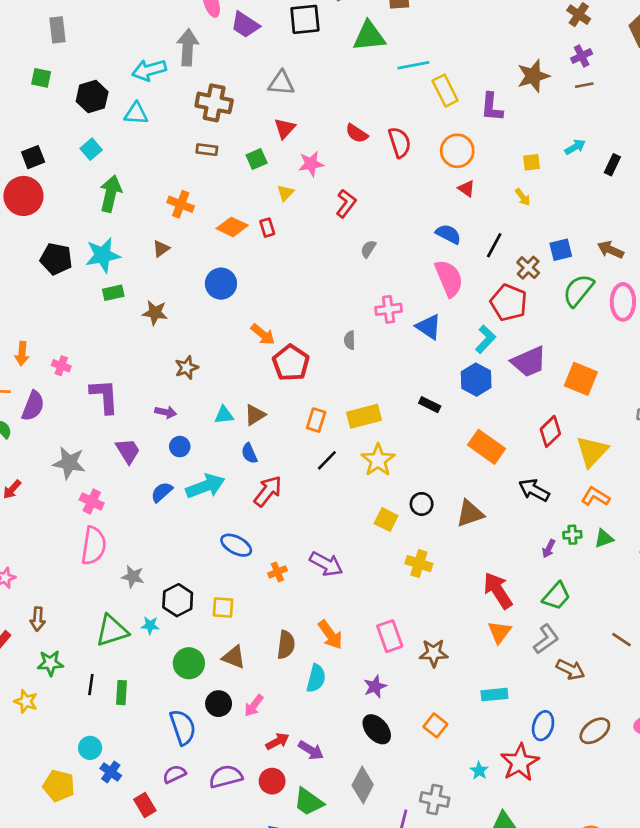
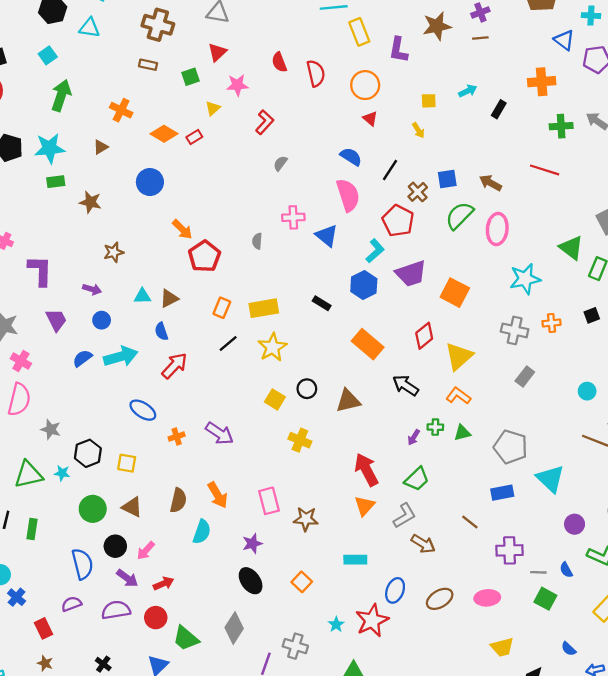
red semicircle: (357, 133) -> (279, 62), turned 30
red rectangle: (267, 228) -> (194, 137), turned 70
purple arrow: (311, 750) -> (127, 578), moved

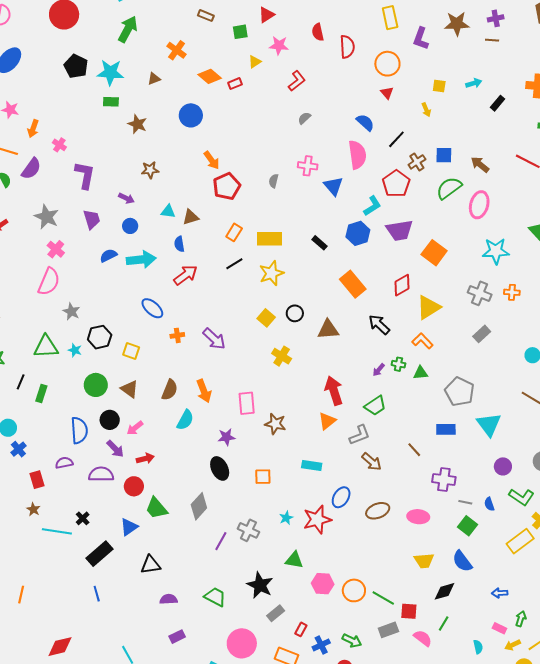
orange square: (302, 582) -> (263, 477), turned 36
blue semicircle: (569, 649) -> (462, 561), moved, size x1.6

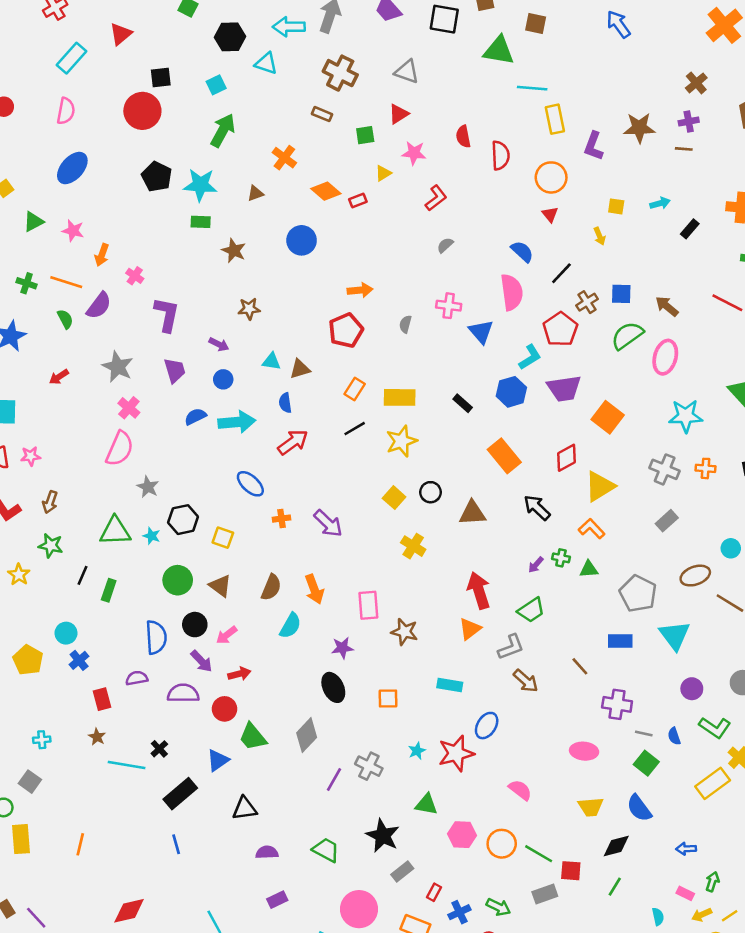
orange arrow: (212, 160) -> (360, 290), moved, turned -60
brown ellipse: (378, 511) -> (695, 576), moved
pink semicircle: (423, 638) -> (520, 790), moved

